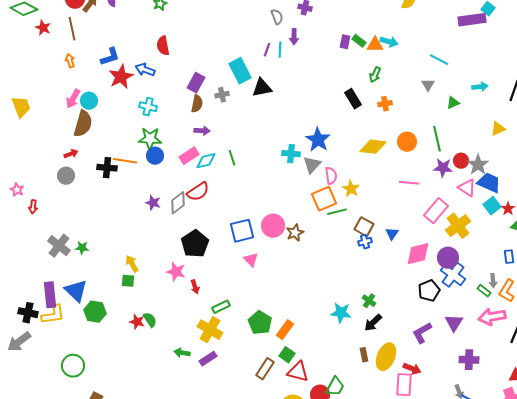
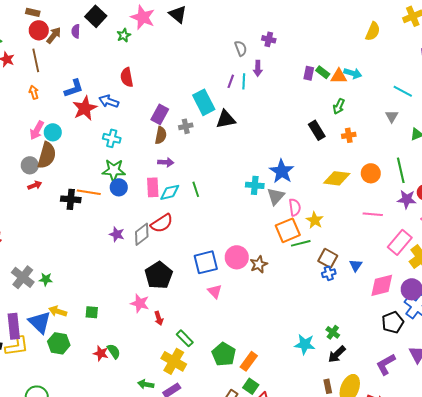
pink rectangle: (189, 156) -> (153, 187), turned -60
gray circle: (66, 176) -> (30, 165), moved
yellow arrow: (132, 264) -> (58, 311), moved, turned -42
green rectangle: (221, 307) -> (185, 338), turned 72

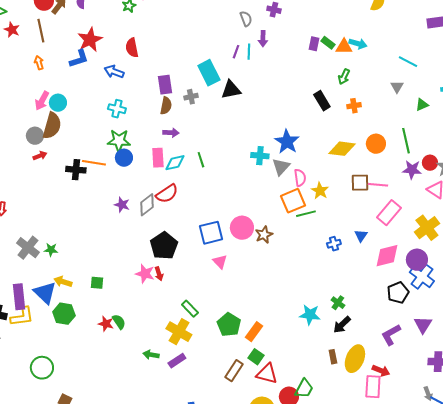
red star: (85, 108) -> (90, 40), moved
purple rectangle: (160, 114) -> (165, 85), turned -36
pink rectangle: (400, 242) -> (389, 213), moved
brown square: (328, 258) -> (360, 183), moved, turned -30
red arrow: (159, 318) -> (159, 274), moved

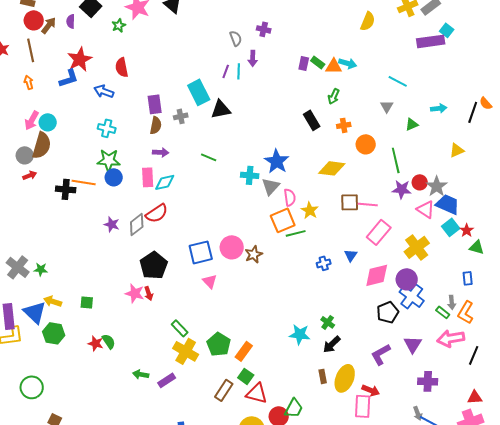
orange circle: (376, 144) -> (366, 144), moved
green line: (201, 160) -> (209, 157), moved, turned -49
yellow cross: (179, 332) -> (186, 351), moved

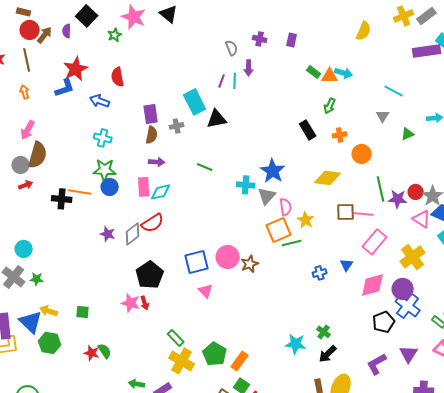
purple rectangle: (304, 63) -> (292, 40), moved
cyan circle: (48, 122) -> (24, 249), moved
green line: (396, 160) -> (381, 189), moved

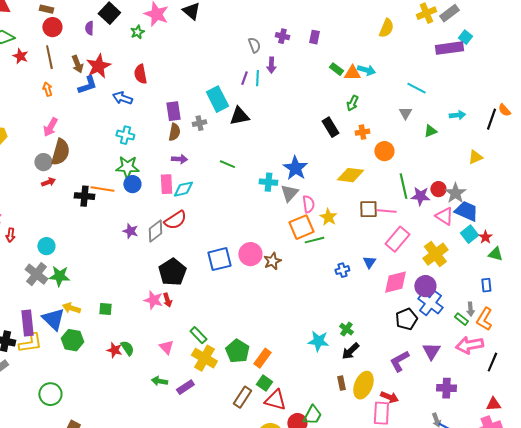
brown arrow: (45, 35) -> (77, 64), moved, turned 120
green star: (37, 279) -> (59, 276), size x1.5
pink triangle: (206, 291) -> (166, 347), moved

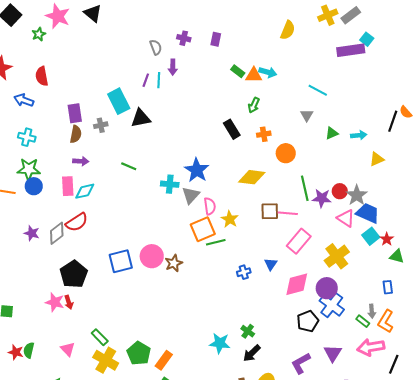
cyan arrow: (457, 115) -> (359, 135), moved
green semicircle: (127, 348) -> (29, 350), turned -133

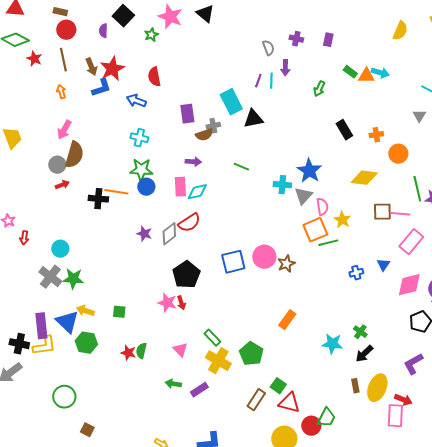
green arrow: (254, 105) -> (319, 89), moved
brown semicircle: (76, 134) -> (204, 135), moved, turned 60
orange rectangle: (164, 360) -> (287, 320), moved

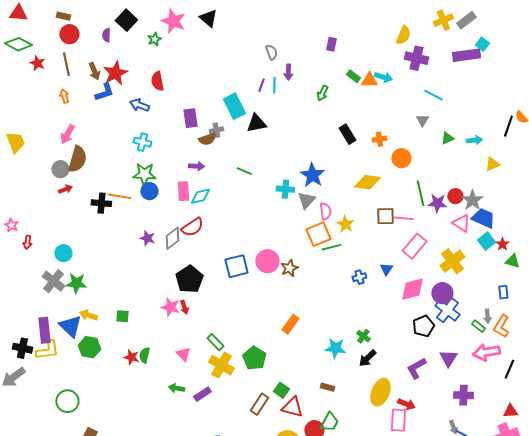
purple cross: (296, 39) -> (416, 58), moved, size x1.6
brown rectangle: (355, 386) -> (327, 387), moved, turned -64

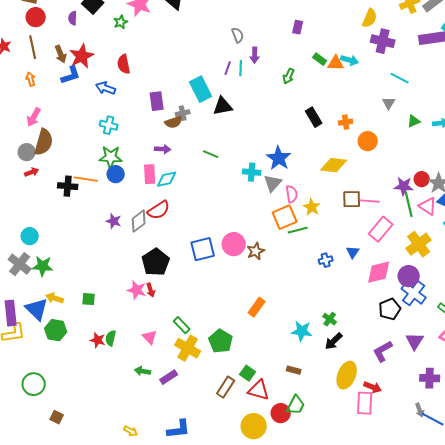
green line: (420, 193) -> (409, 204), moved

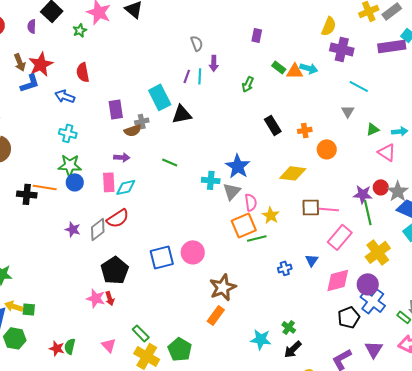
pink triangle: (428, 206) -> (387, 152), moved
brown star: (256, 251) -> (223, 287), moved, size x1.5
green square: (89, 299) -> (29, 309), moved

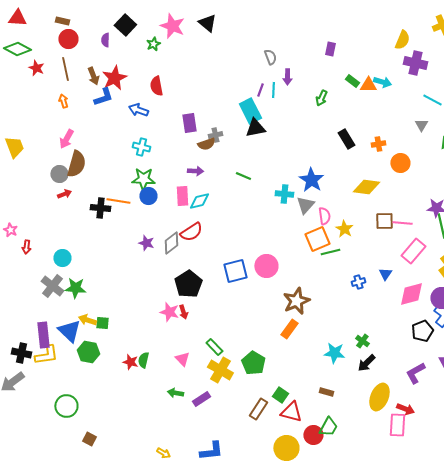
cyan rectangle: (160, 97) -> (250, 111), moved

